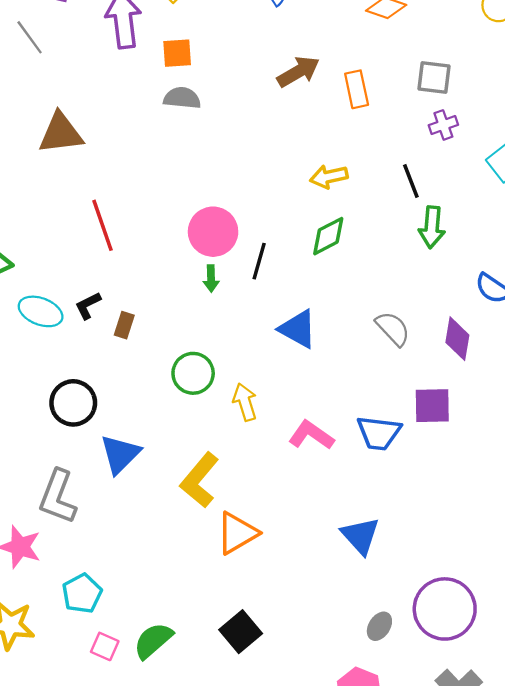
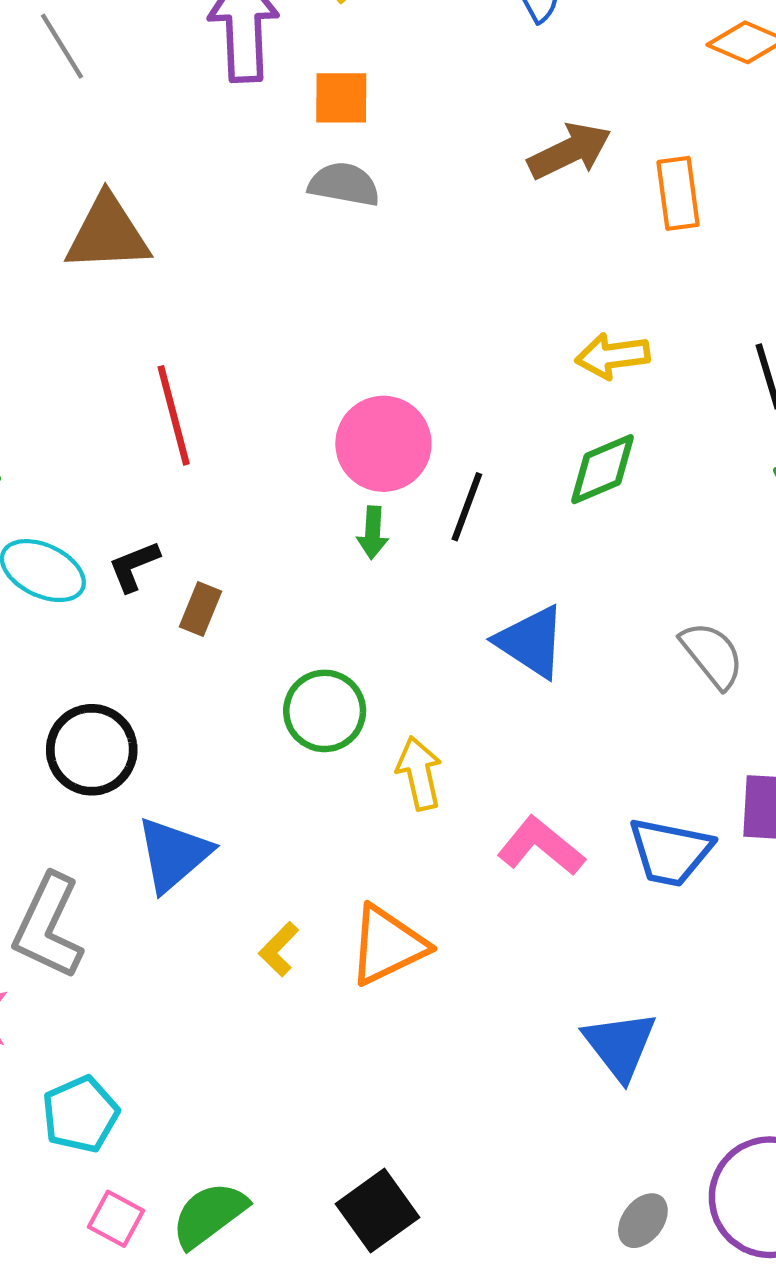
yellow L-shape: (200, 480) -> (279, 949), moved, size x0.5
orange triangle: (237, 533) -> (388, 945), moved

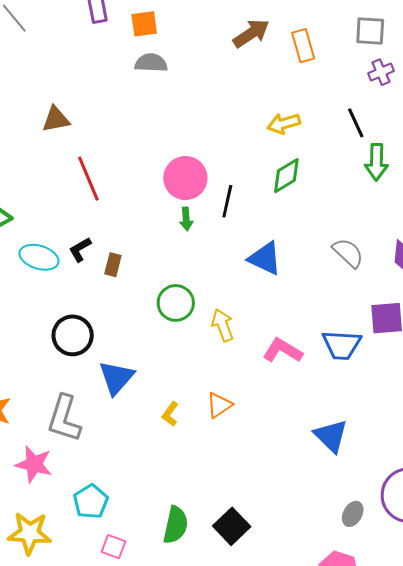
brown triangle: (107, 234) -> (56, 119), moved, size x0.7
orange triangle: (388, 945) -> (219, 405), size x0.7
green semicircle: (209, 1215) -> (176, 525), moved, turned 147

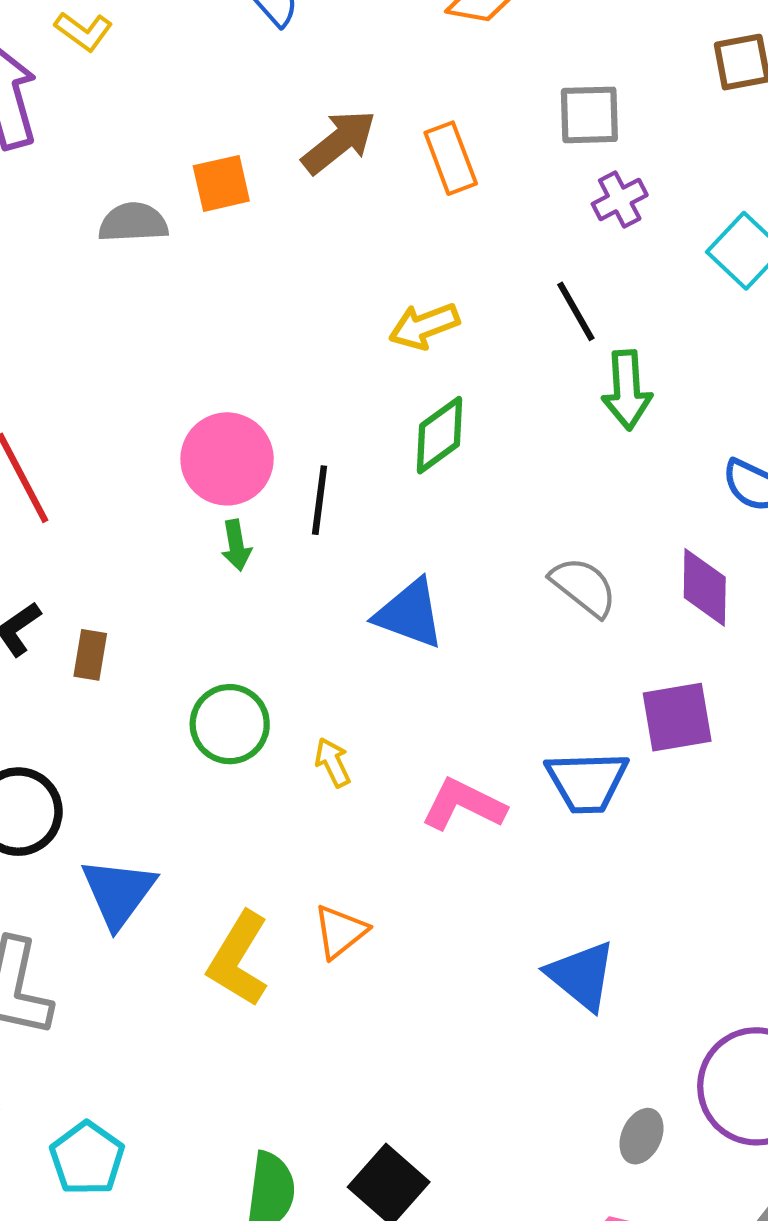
orange square: (144, 24) -> (221, 183), moved
yellow arrow: (223, 325) -> (333, 762), size x0.7
yellow L-shape: (170, 414) -> (238, 959), size x1.8

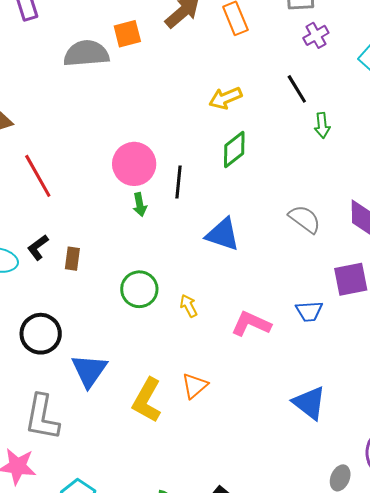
gray semicircle: (133, 222) -> (86, 54), size x1.4
green arrow: (627, 390) -> (322, 125), size x0.7
blue trapezoid: (587, 782) -> (309, 311), size x0.7

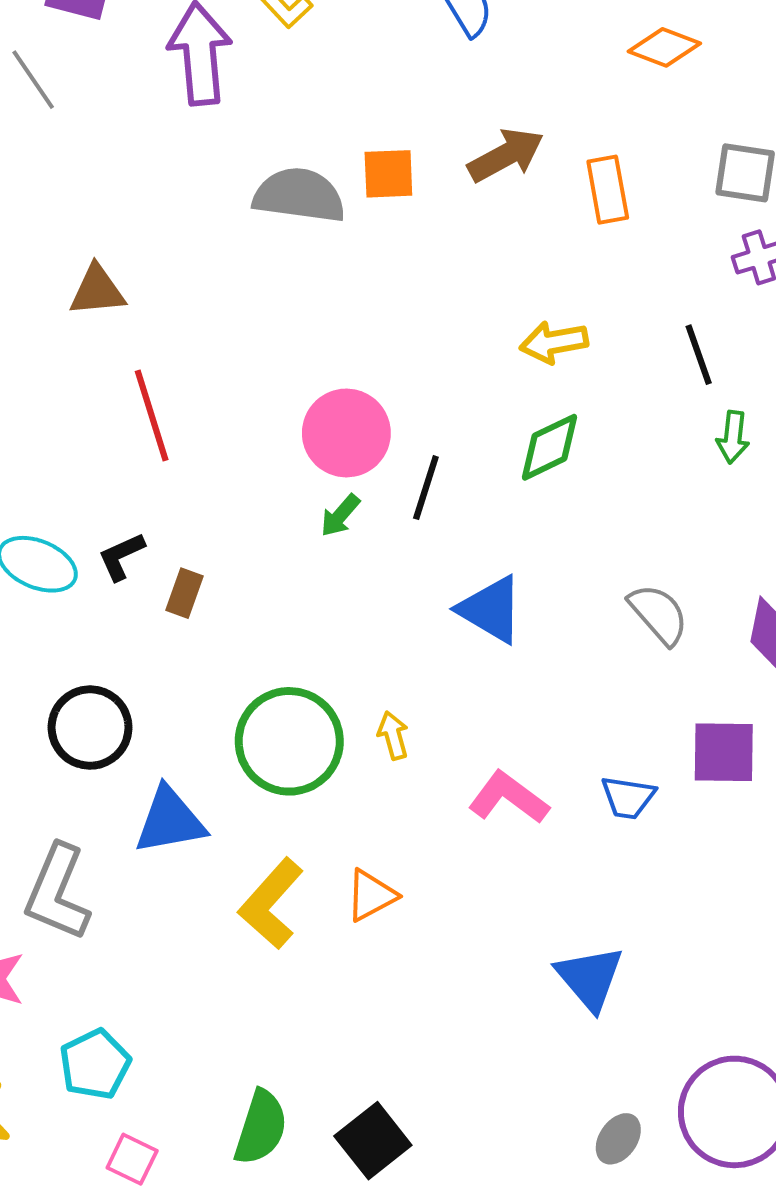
green arrow: (140, 205) -> (340, 515), turned 40
green circle: (139, 289) -> (289, 741), moved, size x1.4
blue triangle: (89, 371) -> (170, 821), turned 33

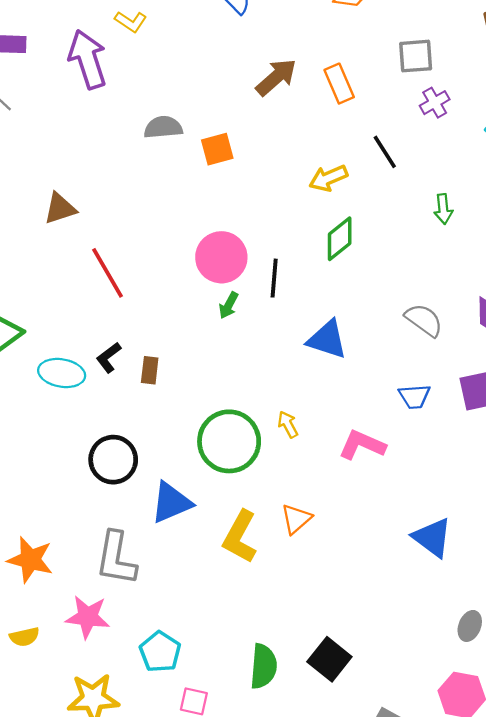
orange square: (388, 174) -> (217, 149), moved
gray semicircle: (299, 195) -> (163, 127), size x0.7
black line: (699, 355) -> (385, 152), moved
blue trapezoid: (628, 797) -> (414, 396), moved

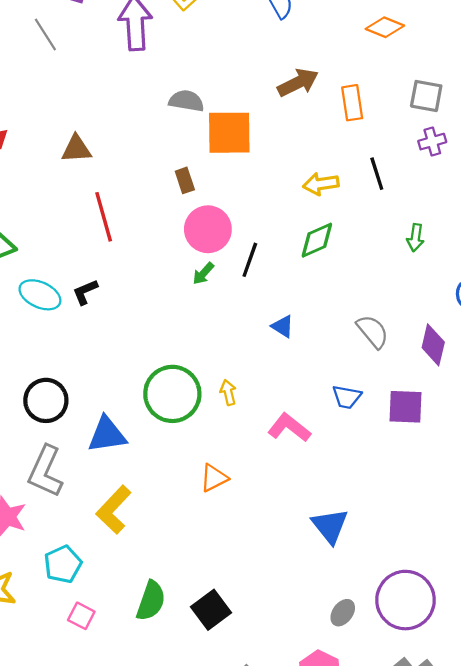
orange square: (217, 149) -> (229, 133), size x1.6
blue triangle: (327, 339) -> (283, 326), size x0.6
brown rectangle: (150, 370) -> (185, 180), moved, turned -40
black circle: (113, 460) -> (46, 400), moved
yellow L-shape: (240, 537) -> (114, 510), moved

